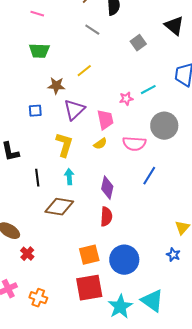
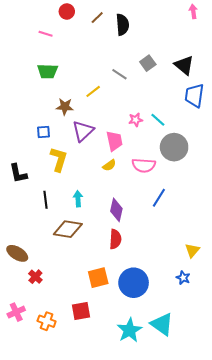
black triangle: (174, 26) -> (184, 65), moved
gray line: (92, 30) -> (119, 74), moved
cyan line: (148, 90) -> (158, 120), moved, turned 70
yellow L-shape: (64, 145) -> (59, 159), moved
red square: (89, 288) -> (81, 311), moved, size x0.7

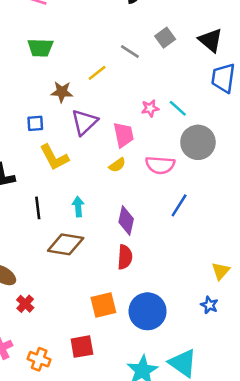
yellow L-shape: (59, 159) -> (54, 157), turned 135

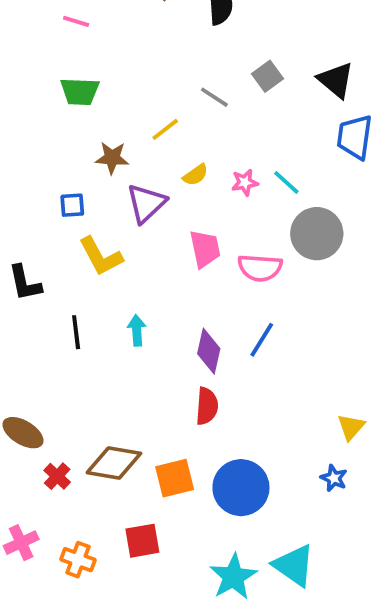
pink trapezoid: (124, 135) -> (205, 249), moved
yellow semicircle: (117, 165) -> (195, 175), moved
blue line: (179, 205) -> (262, 340), moved
brown diamond: (66, 244) -> (114, 463), moved

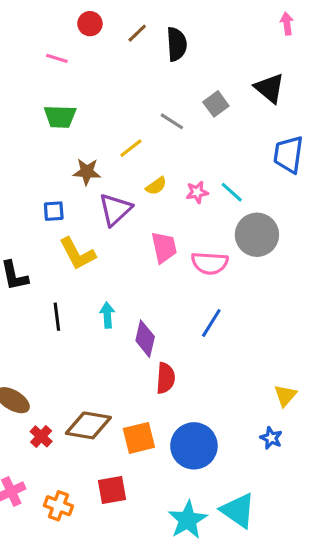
black triangle: (336, 80) -> (270, 88), moved
purple diamond: (209, 351) -> (145, 339), moved

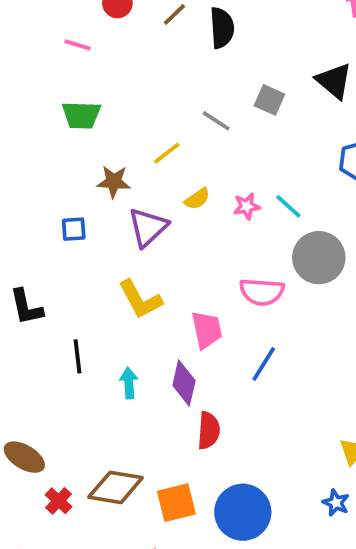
gray square: (216, 104) -> (269, 100), turned -30
pink trapezoid: (164, 247) -> (207, 330), moved
yellow L-shape: (77, 254) -> (140, 299), moved
cyan arrow: (107, 315) -> (129, 383), moved

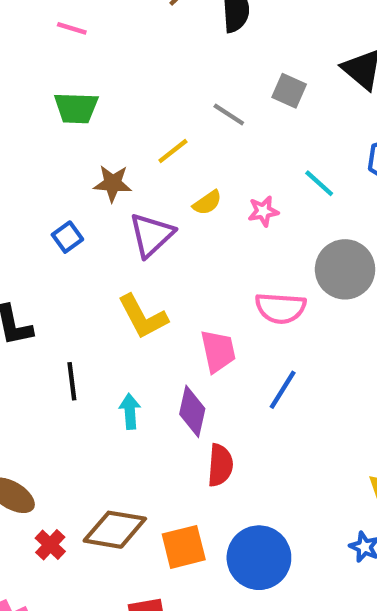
cyan line: (288, 206) -> (319, 183), moved
blue square: (74, 229) -> (67, 237), turned -32

